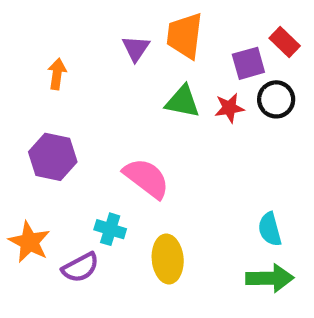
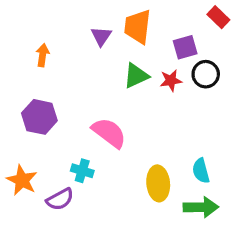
red rectangle: (285, 42) -> (218, 17), moved
green triangle: (183, 102) -> (136, 76), turned -36
yellow ellipse: (168, 259) -> (158, 183), moved

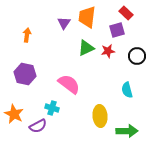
red rectangle: (218, 17) -> (126, 13), moved
black circle: (206, 74) -> (137, 56), moved
cyan semicircle: (201, 171) -> (127, 90), moved

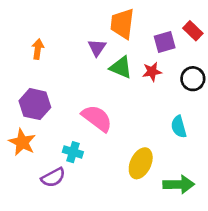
red rectangle: (126, 13) -> (193, 31), moved
purple triangle: (64, 23) -> (97, 48), moved
green triangle: (86, 48) -> (121, 67), turned 48
orange star: (14, 114) -> (22, 142), moved
yellow ellipse: (100, 116) -> (141, 163), turned 30

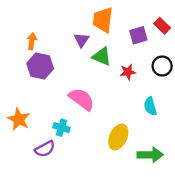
red star: (152, 72) -> (128, 72), moved
purple hexagon: (35, 104) -> (40, 66), moved

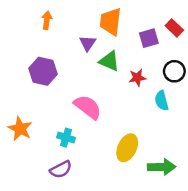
orange arrow: (32, 41) -> (47, 20), moved
cyan semicircle: (150, 106) -> (162, 101), moved
purple semicircle: (45, 149) -> (61, 169), moved

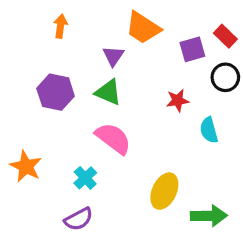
orange trapezoid: (111, 22) -> (143, 28), turned -64
green triangle: (109, 61) -> (108, 92), moved
black circle: (174, 71) -> (225, 77), moved
cyan cross: (66, 138) -> (85, 178), turned 30

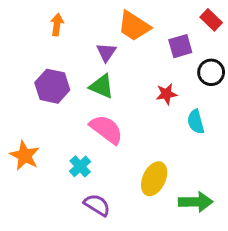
red rectangle: (225, 36) -> (211, 20), moved
purple semicircle: (79, 219) -> (97, 205), moved, turned -120

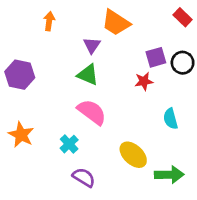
purple square: (180, 46) -> (156, 57), moved
purple hexagon: (52, 86) -> (20, 75), moved
cyan semicircle: (196, 122) -> (171, 119), moved
yellow ellipse: (154, 179) -> (133, 155), turned -72

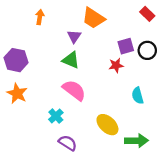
orange star: (21, 135) -> (17, 93), moved

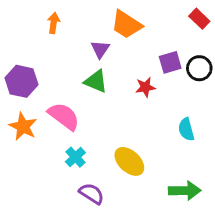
red star: (116, 65) -> (145, 87), moved
pink semicircle: (74, 90) -> (64, 116), moved
yellow ellipse: (107, 125) -> (129, 161), moved

